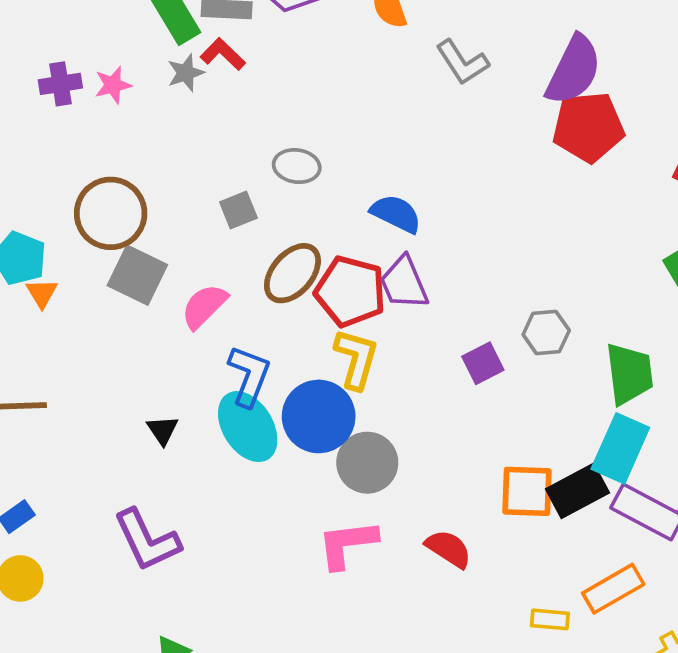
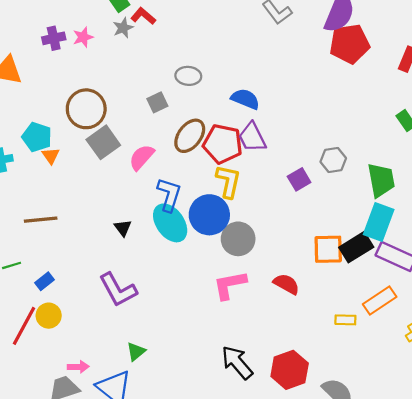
gray square: (137, 275) -> (103, 142), turned 32

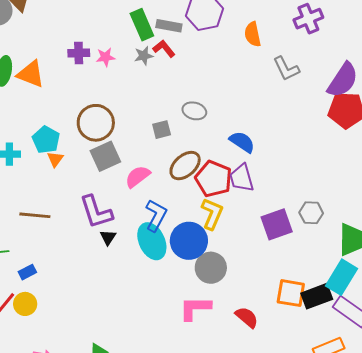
purple square: (299, 179) -> (277, 224), size x1.5
purple L-shape: (118, 290) -> (96, 212), moved

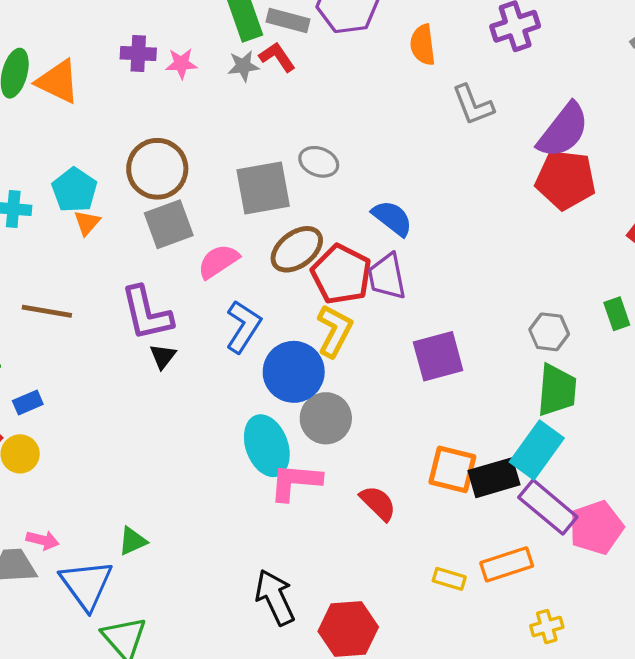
gray square: (162, 130) -> (263, 188), size x1.8
gray hexagon: (311, 213) -> (549, 332), moved
cyan ellipse: (152, 241) -> (267, 446), moved

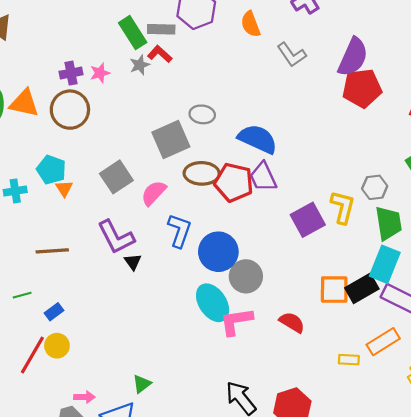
brown circle: (157, 169) -> (70, 110), moved
blue semicircle: (392, 218) -> (258, 139), size x1.4
brown ellipse: (297, 249) -> (202, 173), turned 52
yellow L-shape: (335, 331) -> (343, 207), moved

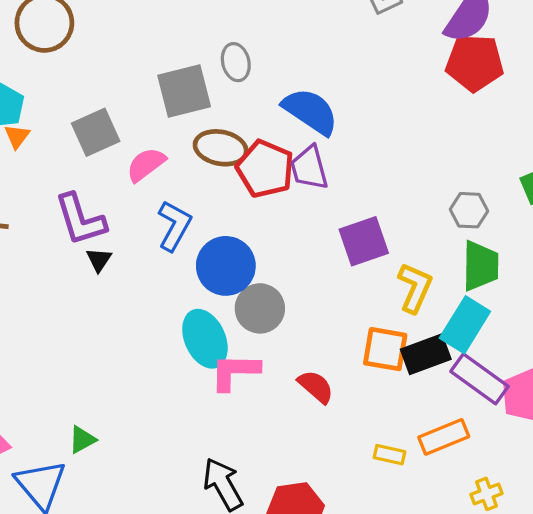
gray ellipse: (202, 114) -> (236, 62), turned 60
yellow L-shape: (343, 207) -> (415, 288), moved

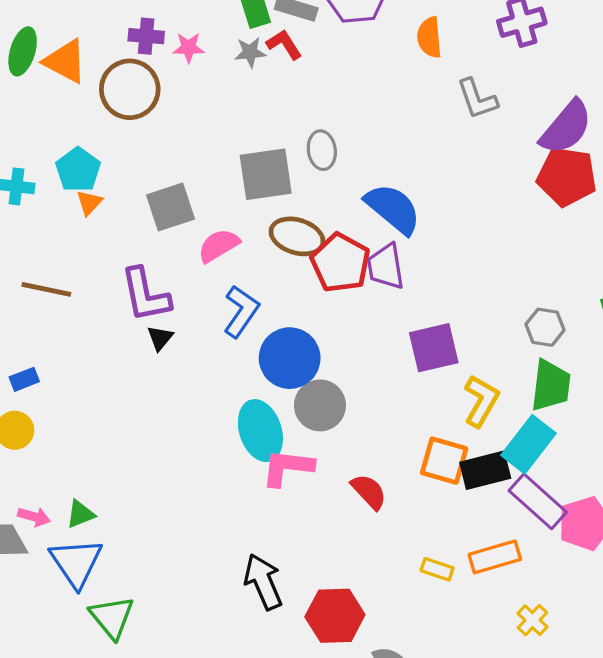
green triangle: (82, 440) -> (80, 514), moved
yellow cross: (487, 494) -> (532, 620), turned -32

